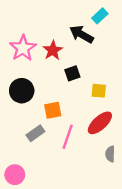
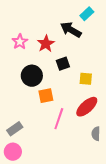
pink star: (23, 48) -> (20, 42), size x0.7
black circle: (22, 91) -> (32, 76), moved
gray rectangle: (35, 133) -> (15, 129), moved

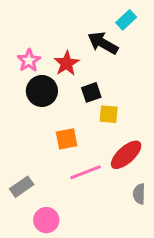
black circle: (32, 76) -> (42, 91), moved
yellow square: (86, 79) -> (109, 114), moved
pink line: (59, 119) -> (85, 172), turned 50
pink circle: (13, 152) -> (46, 220), moved

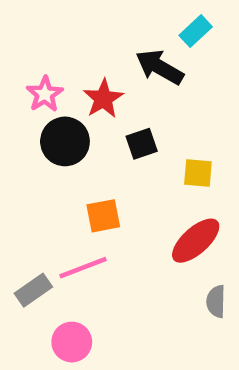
yellow square: (109, 114) -> (198, 173), moved
pink line: (85, 172) -> (83, 268), moved

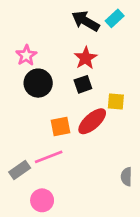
black arrow: (160, 67) -> (86, 21), moved
red star: (103, 99) -> (86, 58), moved
red ellipse: (196, 241) -> (92, 121), moved

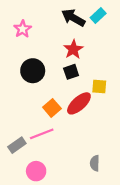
pink star: (26, 55) -> (23, 29), moved
orange square: (61, 127) -> (52, 108), turned -30
gray semicircle: (126, 177) -> (95, 163), moved

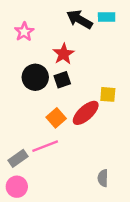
cyan rectangle: (98, 15) -> (107, 17), turned 42
red star: (73, 49) -> (64, 54), moved
black square: (71, 72) -> (62, 80), moved
pink circle: (36, 171) -> (17, 187), moved

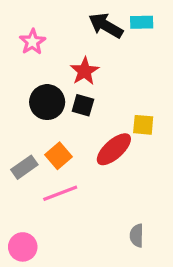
black square: (62, 80) -> (83, 105), turned 35
orange square: (56, 118) -> (59, 156), moved
gray rectangle: (18, 158) -> (24, 167), moved

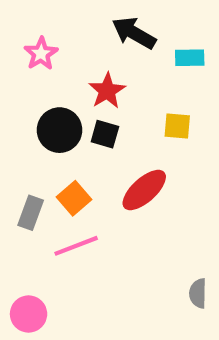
cyan rectangle: (142, 22) -> (190, 58), moved
yellow square: (143, 125) -> (177, 126), moved
gray rectangle: (24, 167) -> (31, 213), turned -35
gray semicircle: (137, 236) -> (198, 293), moved

